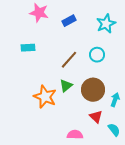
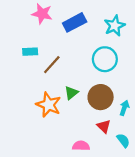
blue rectangle: (69, 21) -> (75, 22), size x1.5
cyan circle: (97, 55) -> (105, 59), size x1.5
brown line: (69, 60) -> (52, 65), moved

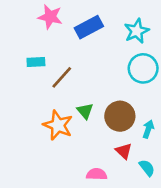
cyan circle: (105, 59) -> (143, 68), moved
green triangle: (71, 93) -> (85, 111), turned -32

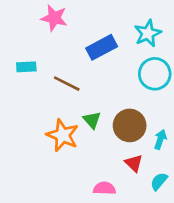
blue rectangle: (89, 27) -> (102, 47), moved
cyan rectangle: (36, 62) -> (26, 67), moved
brown line: (62, 77) -> (67, 84), turned 75
cyan semicircle: (147, 168) -> (159, 181), turned -102

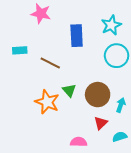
blue rectangle: (102, 47) -> (77, 36), turned -65
red triangle: (134, 163) -> (101, 123), turned 32
cyan semicircle: (159, 181) -> (120, 137), turned 32

